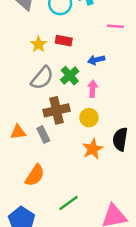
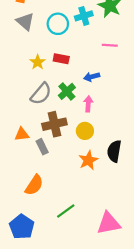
orange triangle: (18, 132) -> (22, 134), moved

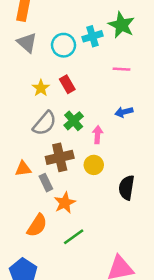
red rectangle: (61, 59) -> (67, 84), turned 49
blue arrow: (92, 77) -> (124, 112), moved
orange star: (88, 160) -> (65, 203), moved
green line: (66, 211) -> (74, 237), moved

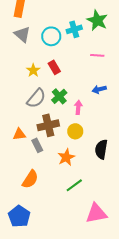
orange star: (65, 203) -> (66, 157), moved
green line: (74, 237) -> (74, 185), moved

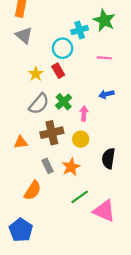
cyan circle: (51, 36) -> (63, 48), moved
gray rectangle: (37, 145) -> (48, 166), moved
pink triangle: (96, 213) -> (104, 211), moved, turned 35

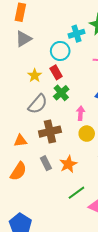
gray triangle: (24, 35) -> (23, 39), turned 48
green cross: (64, 102) -> (61, 93), moved
yellow circle: (81, 139) -> (87, 134), moved
orange semicircle: (33, 190) -> (18, 171), moved

